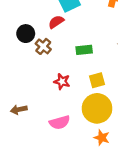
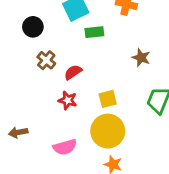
red semicircle: (56, 22) -> (73, 72), moved
black circle: (26, 34) -> (33, 27), moved
green rectangle: (84, 50) -> (94, 32), moved

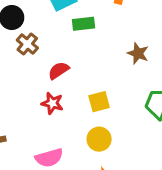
brown cross: (46, 60) -> (27, 44), moved
yellow circle: (108, 131) -> (99, 139), size x0.6

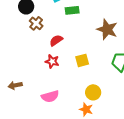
brown star: (138, 53) -> (107, 29), size x1.5
yellow circle: (99, 139) -> (93, 92), moved

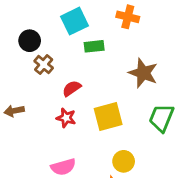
yellow square: (82, 60) -> (108, 116), size x1.5
brown arrow: (15, 85) -> (14, 111), moved

